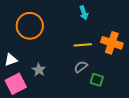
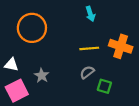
white triangle: (11, 60) -> (11, 65), turned 32

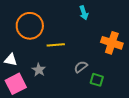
yellow line: (89, 48) -> (56, 45), moved

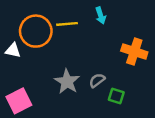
yellow line: (56, 45) -> (67, 24), moved
white triangle: (11, 60) -> (13, 50), moved
gray star: (39, 70) -> (67, 82), moved, size x1.5

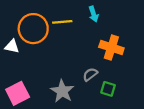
orange cross: (134, 52) -> (111, 48), moved
gray star: (67, 82) -> (62, 91), moved

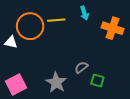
orange cross: (111, 48) -> (113, 28), moved

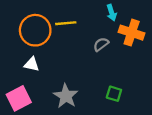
cyan arrow: (84, 13) -> (112, 13), moved
white triangle: (11, 42) -> (32, 64), moved
gray semicircle: (81, 67) -> (101, 44), moved

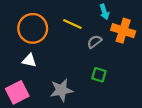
yellow line: (66, 23) -> (72, 24), moved, turned 30
green square: (114, 94) -> (99, 75), moved
gray star: (66, 96) -> (61, 90), turned 30

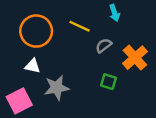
orange cross: (123, 31) -> (135, 58), moved, turned 30
gray star: (61, 90) -> (57, 88), moved

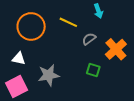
white triangle: (33, 66) -> (19, 59), moved

